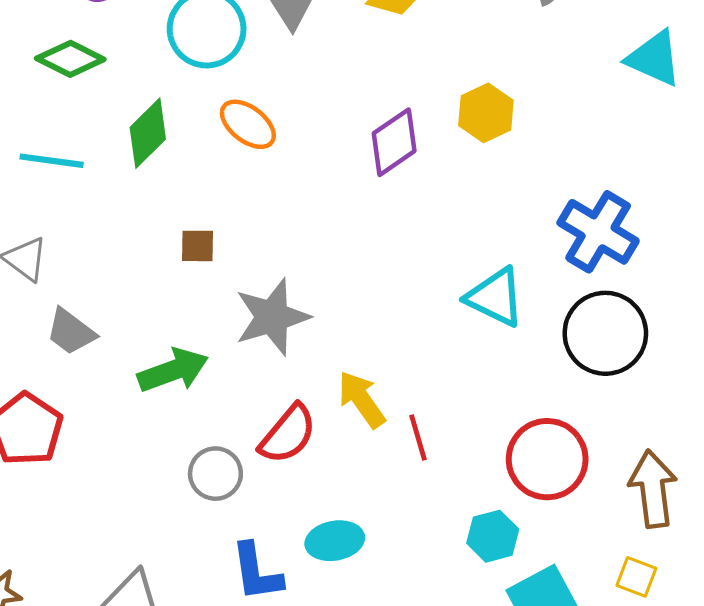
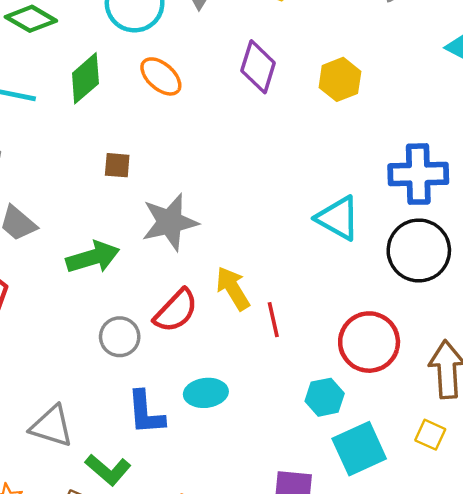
purple diamond: (394, 142) -> (258, 67), moved, turned -42
blue cross: (598, 232) -> (418, 174), turned -36

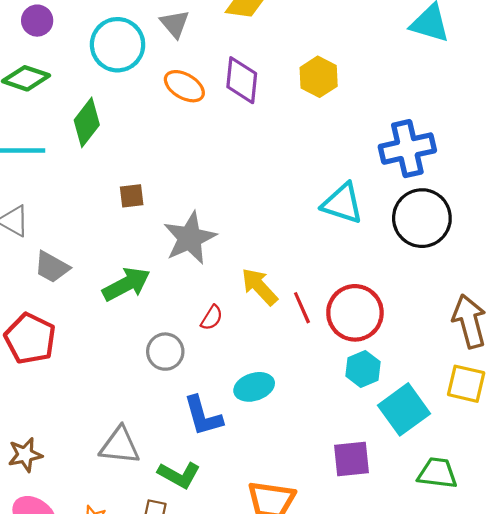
orange ellipse: (161, 76) -> (184, 86), moved
red semicircle: (176, 311) -> (212, 318), size x0.6
red circle: (369, 342) -> (355, 313), moved
yellow square: (430, 435) -> (466, 384), size x1.4

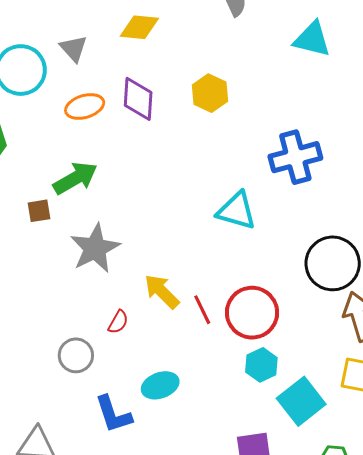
orange ellipse: (184, 86) -> (85, 106), turned -45
black circle: (422, 218) -> (333, 263), moved
green arrow: (126, 284) -> (75, 178), moved

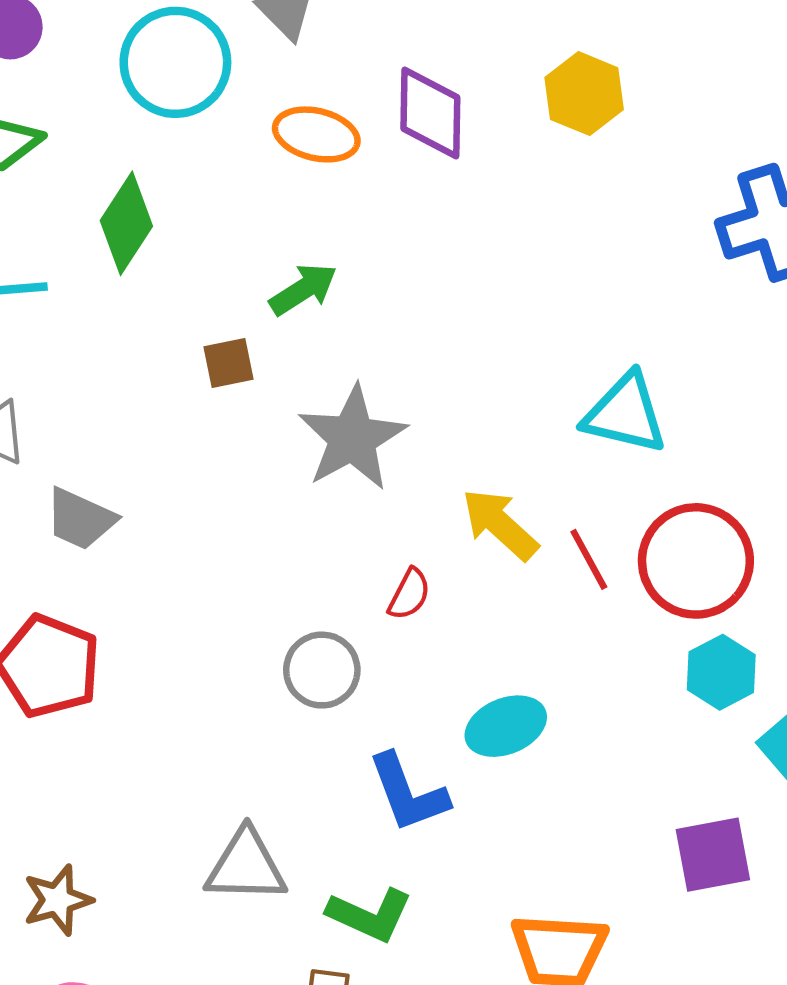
orange ellipse: (85, 106) -> (316, 134), turned 33
green arrow: (75, 178) -> (303, 289), size x0.7
cyan triangle: (236, 211) -> (625, 414), moved

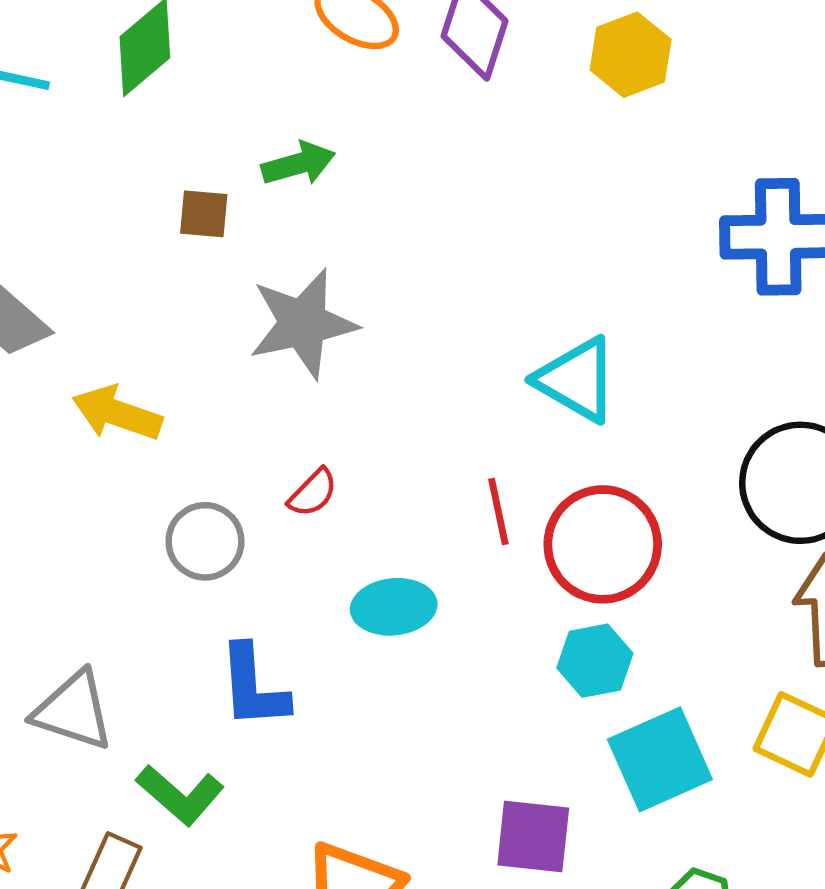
yellow arrow: (500, 524) -> (117, 413), moved, turned -40
cyan ellipse: (506, 726) -> (394, 607), moved

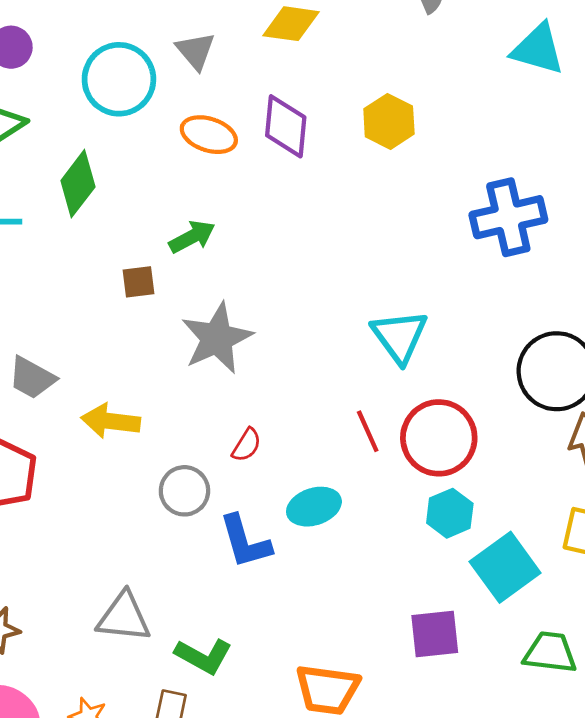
cyan triangle: (577, 380) -> (400, 336), turned 36
blue L-shape: (253, 687) -> (245, 542), moved

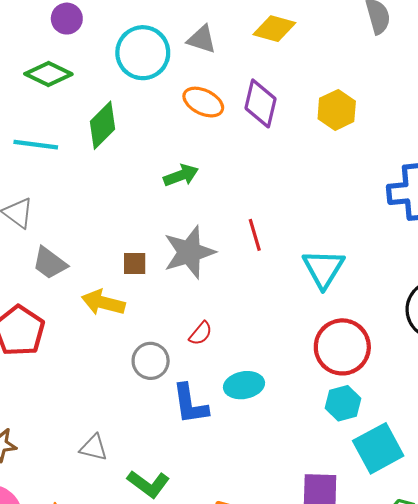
gray triangle: (196, 51) -> (202, 39), turned -40
brown square: (138, 282) -> (135, 264), moved
red line: (368, 431) -> (255, 235), moved
gray triangle: (124, 617) -> (94, 448), size x0.7

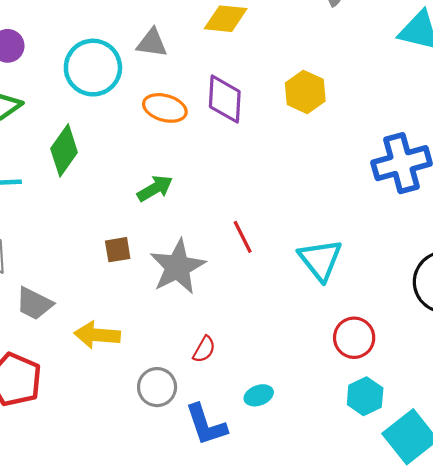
brown square: (135, 264) -> (118, 250), moved
red circle: (342, 347) -> (354, 338), size x0.7
cyan ellipse: (244, 385) -> (259, 395), size x0.7

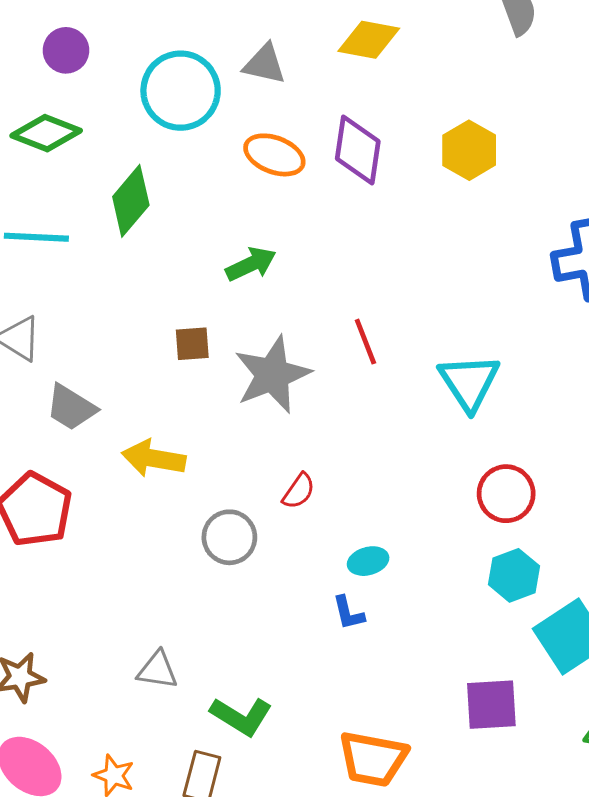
blue L-shape: (206, 425) -> (348, 613), moved, size x0.6

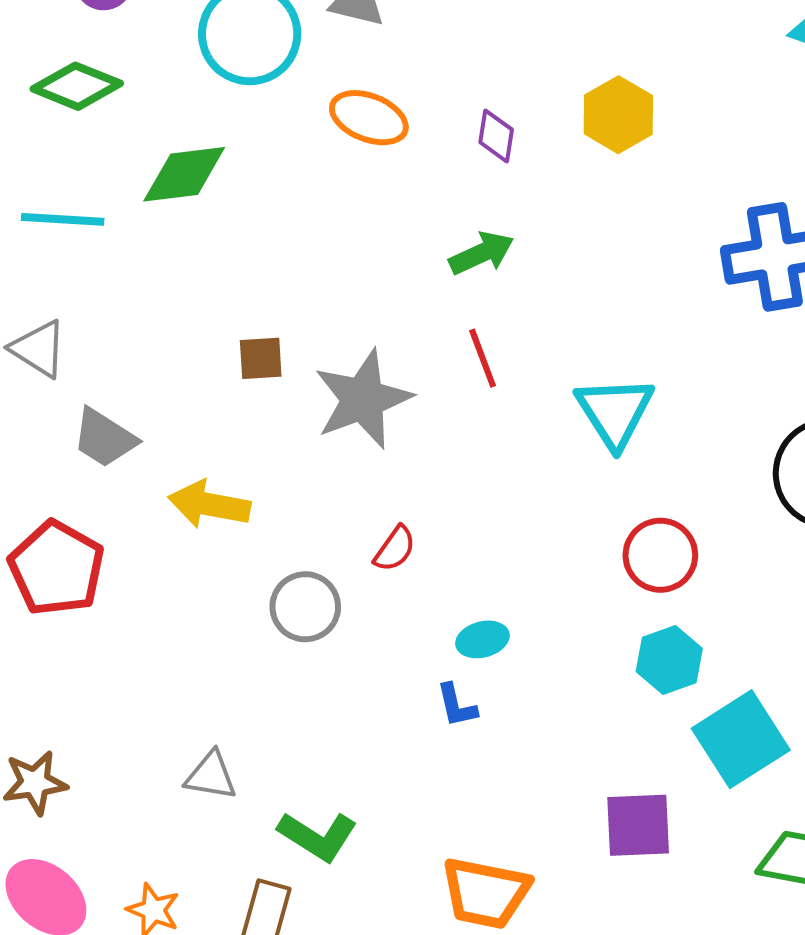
purple diamond: (358, 150) -> (496, 136), moved, size x0.6
green diamond: (131, 201) -> (184, 174), turned 42
green arrow: (251, 264) -> (482, 253), moved

